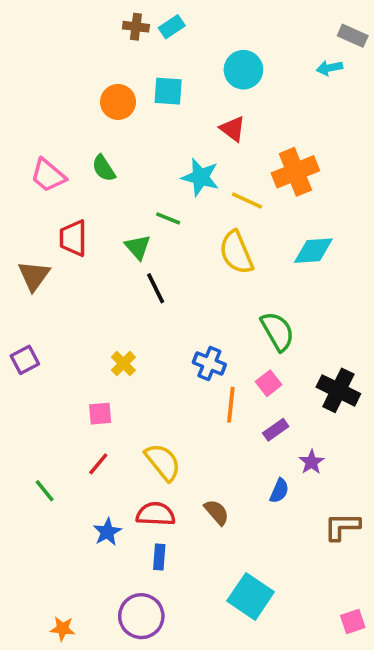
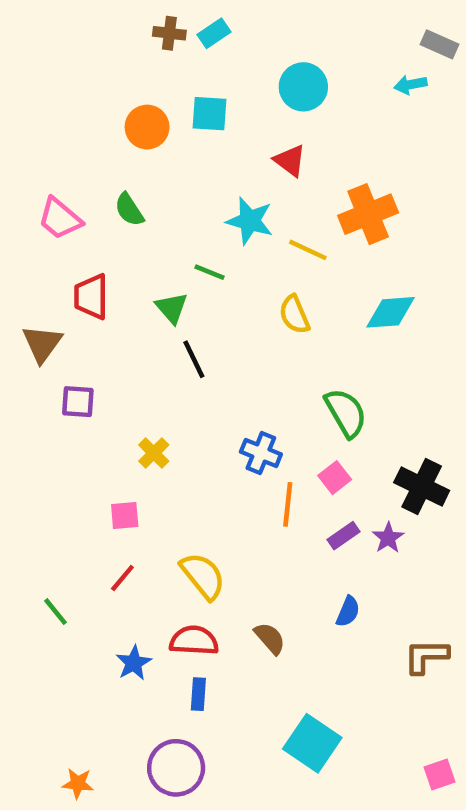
yellow semicircle: (236, 252) -> (294, 315), size x0.7
purple square: (25, 360) -> (78, 402), moved, turned 32
purple star: (312, 462) -> (388, 538), moved

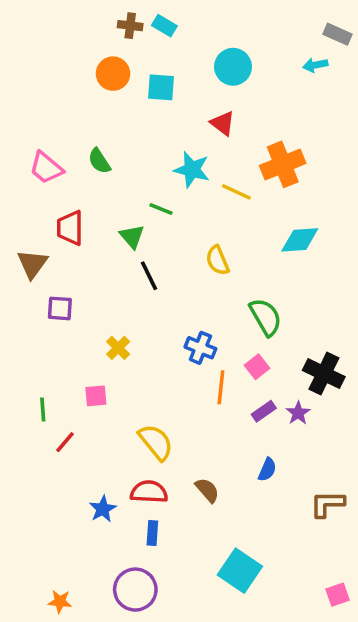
cyan rectangle: (214, 33) -> (164, 26), turned 65
orange circle: (147, 127) -> (113, 74), moved
yellow semicircle: (294, 315) -> (218, 260), moved
red line: (122, 578) -> (65, 442), moved
green line: (56, 612) -> (43, 410), moved, turned 35

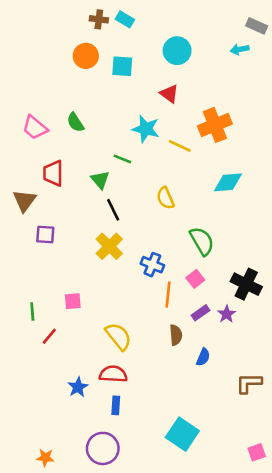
yellow cross: (118, 348) -> (109, 246), moved, size x1.5
brown semicircle: (207, 490) -> (176, 335), moved, turned 36

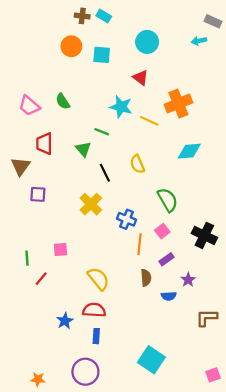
black line: (113, 210) -> (105, 173), moved
purple star: (227, 314) -> (188, 280), moved
blue semicircle: (203, 357) -> (169, 296), turned 64

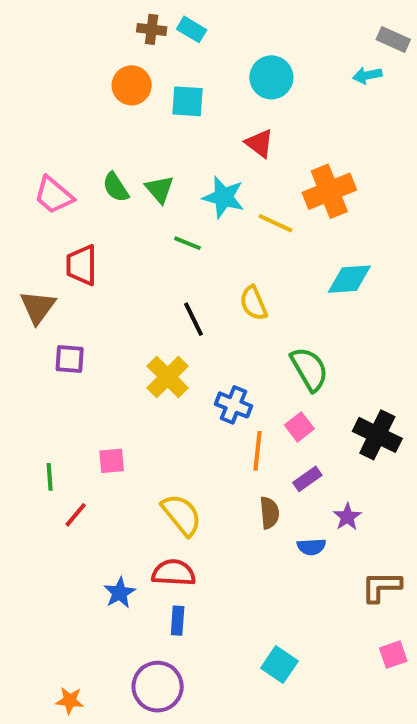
green triangle: (83, 149) -> (160, 189), moved
cyan square: (151, 360) -> (279, 665), size x0.7
pink square: (213, 375) -> (393, 655), moved

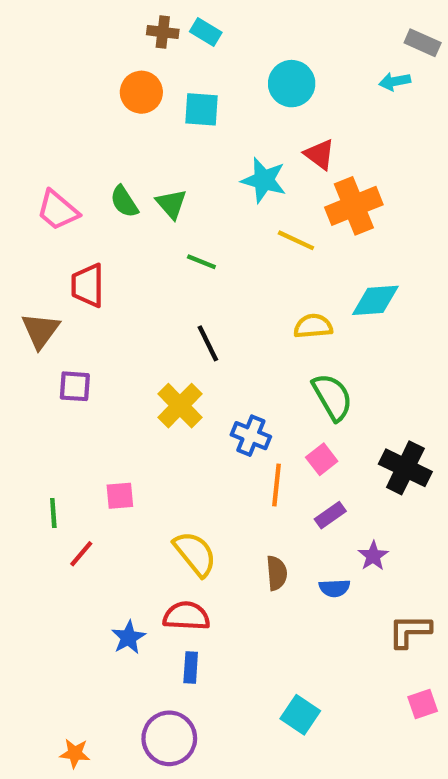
red triangle: (259, 143) -> (320, 154), moved
cyan star: (223, 197) -> (264, 180), moved
yellow semicircle: (253, 303) -> (313, 326), moved, turned 108
brown semicircle: (269, 513) -> (277, 573), moved

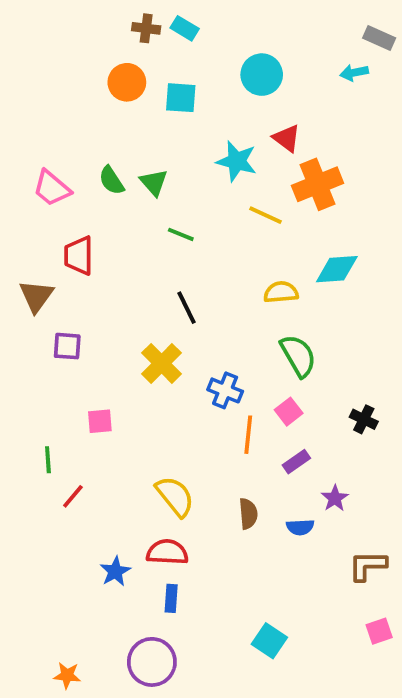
black cross: (405, 468) -> (364, 419), size x0.6
pink square: (120, 496) -> (100, 421), moved

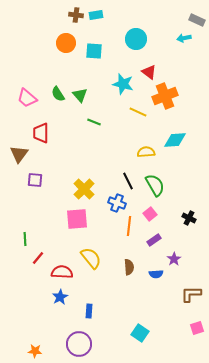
cyan rectangle: (185, 28) -> (96, 15), turned -40
black line: (187, 308) -> (128, 181), moved
pink square: (100, 421) -> (77, 219), moved, size x1.6
red semicircle: (167, 552) -> (62, 272), moved

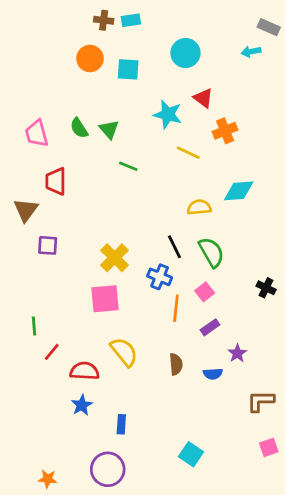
orange cross: (165, 96) -> (225, 131), size x0.7
pink trapezoid: (27, 98) -> (37, 134), turned 35
black cross: (189, 218) -> (266, 288), moved

